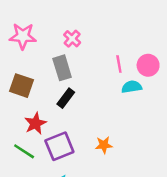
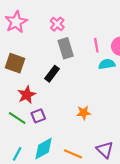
pink star: (23, 36) -> (16, 22), turned -30
gray rectangle: (62, 68) -> (66, 48), moved
purple square: (59, 146) -> (38, 116), moved, size x0.6

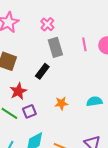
cyan semicircle: (107, 64) -> (94, 101), moved
orange star: (84, 113) -> (61, 103), moved

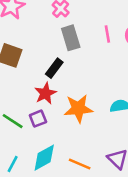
red star: (18, 91) -> (45, 93), moved
orange star: (61, 103) -> (78, 108), size x1.6

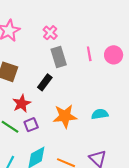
red star: (45, 93) -> (22, 104), moved

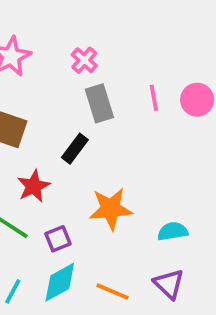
cyan semicircle: (100, 114) -> (173, 231), moved
purple square: (31, 125) -> (58, 239), moved

